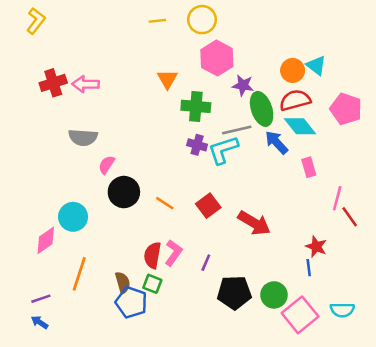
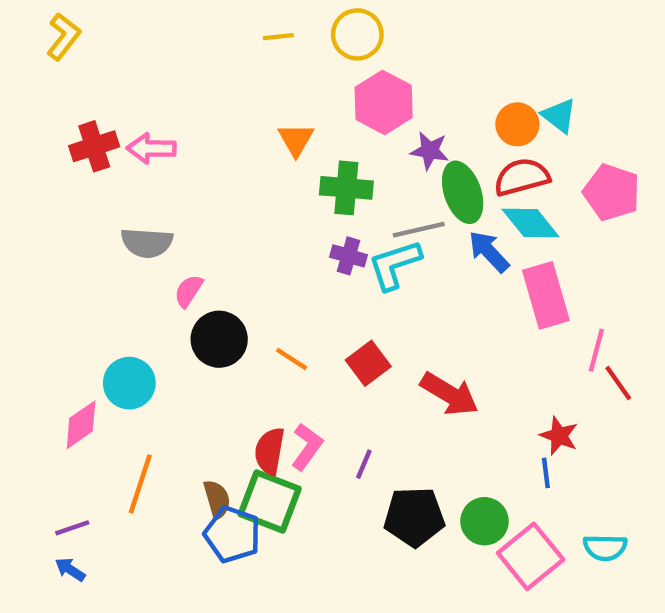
pink rectangle: (309, 167) -> (546, 295), size x1.8
green square: (152, 284) -> (270, 501), size x1.8

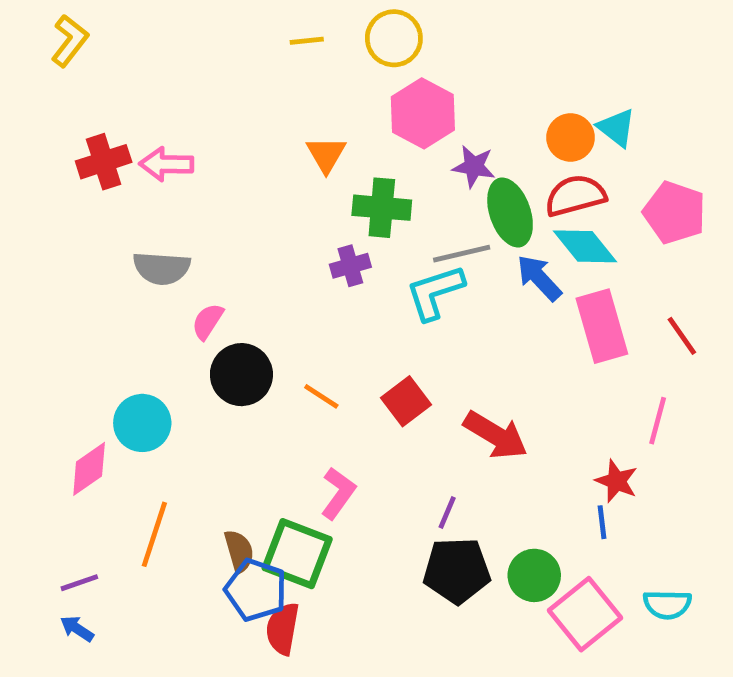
purple cross: (349, 256) -> (350, 266), moved, turned -32
pink line: (596, 350) -> (658, 421), moved
red line: (618, 383) -> (682, 336), moved
red semicircle: (270, 451) -> (283, 629), moved
purple line: (364, 464) -> (447, 513), moved

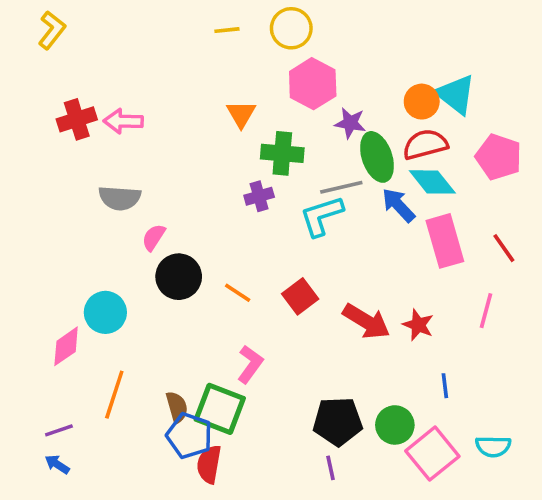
cyan triangle: (616, 128) -> (456, 94), size x1.4
red star: (616, 481) -> (418, 325), moved
purple line: (447, 513) -> (331, 468), moved, turned -35

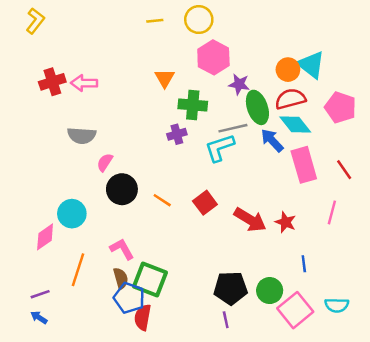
pink L-shape: (250, 364) -> (122, 249), moved, turned -65

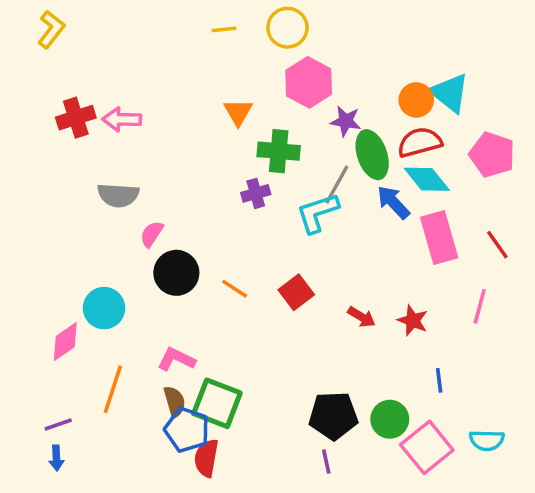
gray line: (233, 128) -> (337, 185), turned -48
red arrow: (250, 220) -> (362, 317), size x0.6
pink L-shape: (122, 249) -> (176, 359), turned -35
blue arrow: (39, 317) -> (56, 458), turned -126

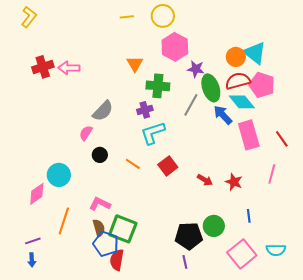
pink pentagon: (492, 155) -> (262, 85), moved
gray semicircle: (118, 195) -> (103, 111), moved, turned -50
cyan L-shape: (317, 213) -> (153, 133), moved
black circle: (176, 273) -> (100, 155), size x0.6
green circle: (390, 419) -> (214, 226), moved

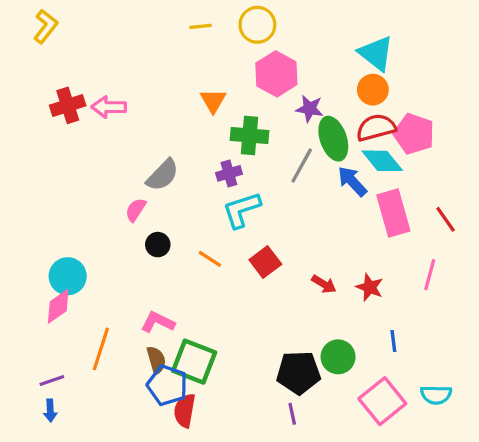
cyan triangle: (255, 53) -> (376, 53), moved
cyan circle: (59, 175) -> (68, 276), moved

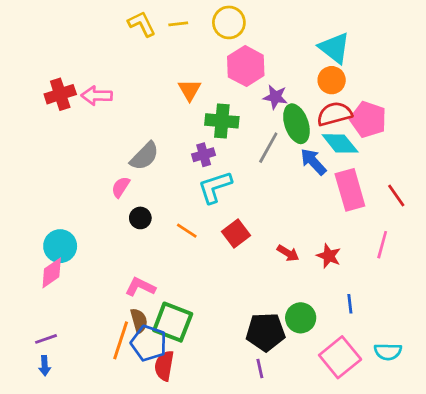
yellow L-shape: (46, 26) -> (142, 24), moved, turned -64
orange line: (101, 349) -> (121, 340), moved

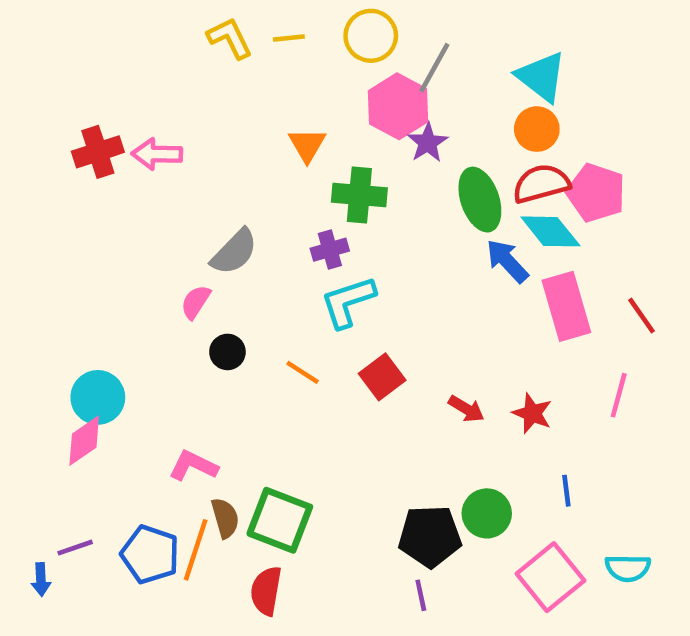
purple star: (275, 97) -> (428, 143), moved, turned 30
gray line: (268, 148) -> (434, 68), moved
pink L-shape: (140, 287) -> (193, 466), moved
blue pentagon: (149, 343) -> (150, 554), moved
blue arrow: (45, 366) -> (41, 579), moved

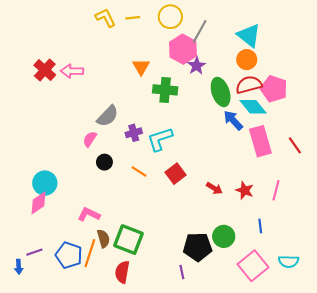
red cross: (98, 152) -> (45, 70), turned -30
purple cross: (330, 250) -> (134, 133), moved
pink line: (619, 395) -> (276, 190), moved
purple line: (421, 595) -> (182, 272), moved

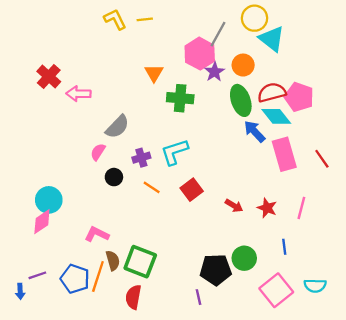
yellow circle: (170, 17) -> (255, 18), moved
orange circle: (247, 60) -> (243, 65), moved
pink arrow: (72, 71) -> (78, 94), moved
purple cross: (134, 133) -> (141, 158), moved

